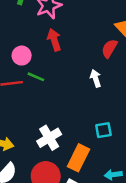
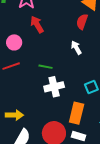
green line: (36, 77) -> (45, 67), moved
white cross: (49, 138) -> (54, 87), moved, turned 30

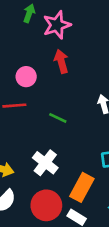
white cross: (54, 87) -> (45, 163), moved, turned 36

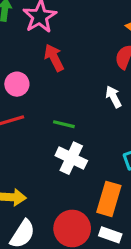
white cross: (45, 163) -> (71, 158), moved

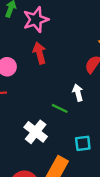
green line: (64, 124) -> (60, 108), moved

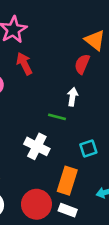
white arrow: (78, 93) -> (73, 97), turned 35

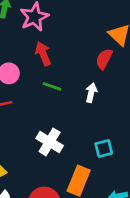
green line: (57, 117) -> (52, 86), moved

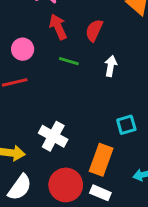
red semicircle: (104, 59) -> (94, 30), moved
white cross: (50, 142) -> (53, 136), moved

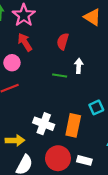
red arrow: (58, 27) -> (25, 42), moved
green line: (69, 61) -> (60, 76), moved
orange rectangle: (101, 160) -> (73, 125), moved

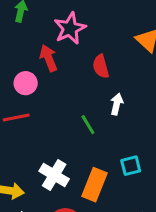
pink star: (24, 15) -> (70, 28), moved
red semicircle: (63, 41) -> (101, 66), turned -42
green line: (60, 76) -> (88, 125), moved, turned 40

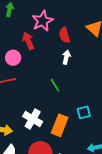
red semicircle: (101, 66) -> (64, 35), moved
white arrow: (117, 104) -> (66, 57), moved

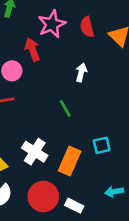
red semicircle: (64, 35) -> (87, 27), moved

